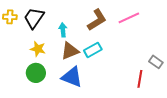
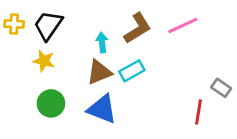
cyan arrow: (63, 30) -> (102, 42), moved
yellow star: (38, 49) -> (44, 61), moved

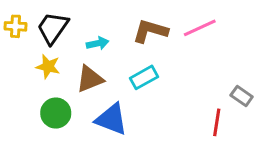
brown L-shape: (137, 28) -> (150, 31), turned -132
cyan arrow: (102, 42) -> (98, 43), moved, turned 84
brown triangle: (99, 72) -> (90, 79), moved

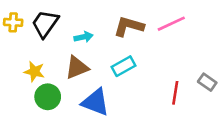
yellow star: (48, 67) -> (34, 72), moved
red line: (217, 122) -> (175, 93), moved

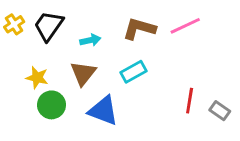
yellow cross: (13, 22) -> (14, 24), turned -36
brown triangle: (77, 68) -> (83, 73), turned -30
gray rectangle: (207, 82) -> (220, 111), moved

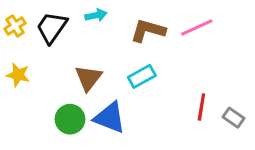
cyan arrow: (90, 40) -> (96, 15), moved
yellow star: (37, 78) -> (18, 75), moved
green circle: (52, 105) -> (70, 119), moved

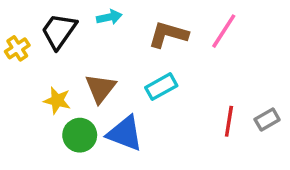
yellow cross: (15, 26) -> (17, 48), moved
pink line: (197, 28) -> (224, 31), turned -32
yellow star: (18, 75) -> (57, 100), moved
gray rectangle: (233, 118) -> (267, 120), moved, turned -65

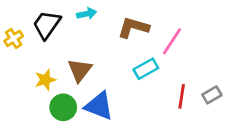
pink line: (224, 31) -> (172, 41), moved
cyan rectangle: (161, 87) -> (146, 69), moved
yellow star: (57, 100) -> (45, 80), turned -30

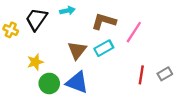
yellow cross: (14, 38) -> (11, 30), turned -32
cyan rectangle: (146, 69) -> (104, 48), moved
brown triangle: (80, 70) -> (77, 50), moved

